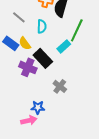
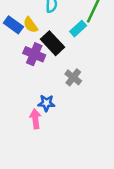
pink arrow: (29, 120) -> (35, 119), turned -84

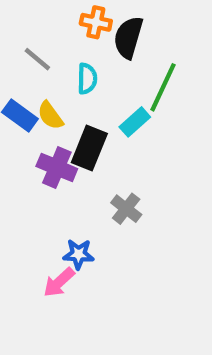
black rectangle: (52, 43) -> (89, 148), turned 65
pink arrow: (35, 119) -> (59, 282), turned -126

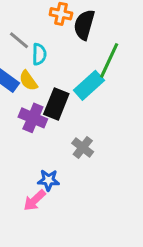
cyan semicircle: (87, 79) -> (39, 54), moved
cyan rectangle: (135, 122) -> (89, 85), size x1.4

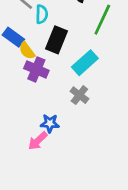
yellow semicircle: (28, 81) -> (27, 51), moved
cyan rectangle: (89, 85) -> (85, 63), moved
black rectangle: (56, 104) -> (57, 40), moved

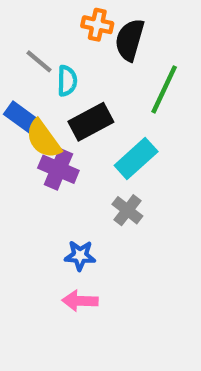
black rectangle: (57, 40) -> (91, 122), turned 40
yellow semicircle: (27, 51) -> (43, 139), size x1.4
pink arrow: (38, 141) -> (80, 301), moved, turned 45

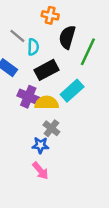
black semicircle: (130, 40) -> (67, 37), moved
yellow semicircle: (43, 139) -> (47, 103), moved, turned 125
gray cross: (127, 210) -> (51, 128), moved
pink arrow: (80, 301) -> (40, 171), turned -132

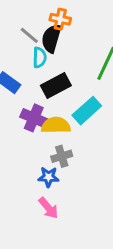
gray line: (17, 36) -> (29, 35), moved
black semicircle: (67, 37) -> (51, 38), moved
gray cross: (51, 128) -> (62, 156), turned 35

